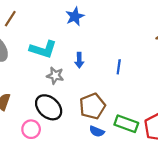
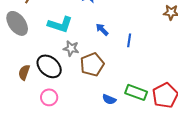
blue arrow: (79, 60) -> (102, 29), moved, turned 136
brown pentagon: (92, 106) -> (92, 64), moved
black ellipse: (49, 107) -> (49, 66), moved

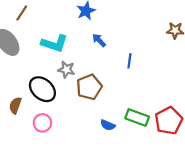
blue arrow: (102, 29) -> (99, 40), moved
brown semicircle: (24, 72) -> (15, 105), moved

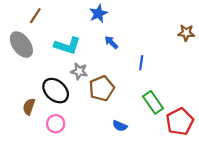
green rectangle: (137, 117) -> (153, 102), moved, turned 35

